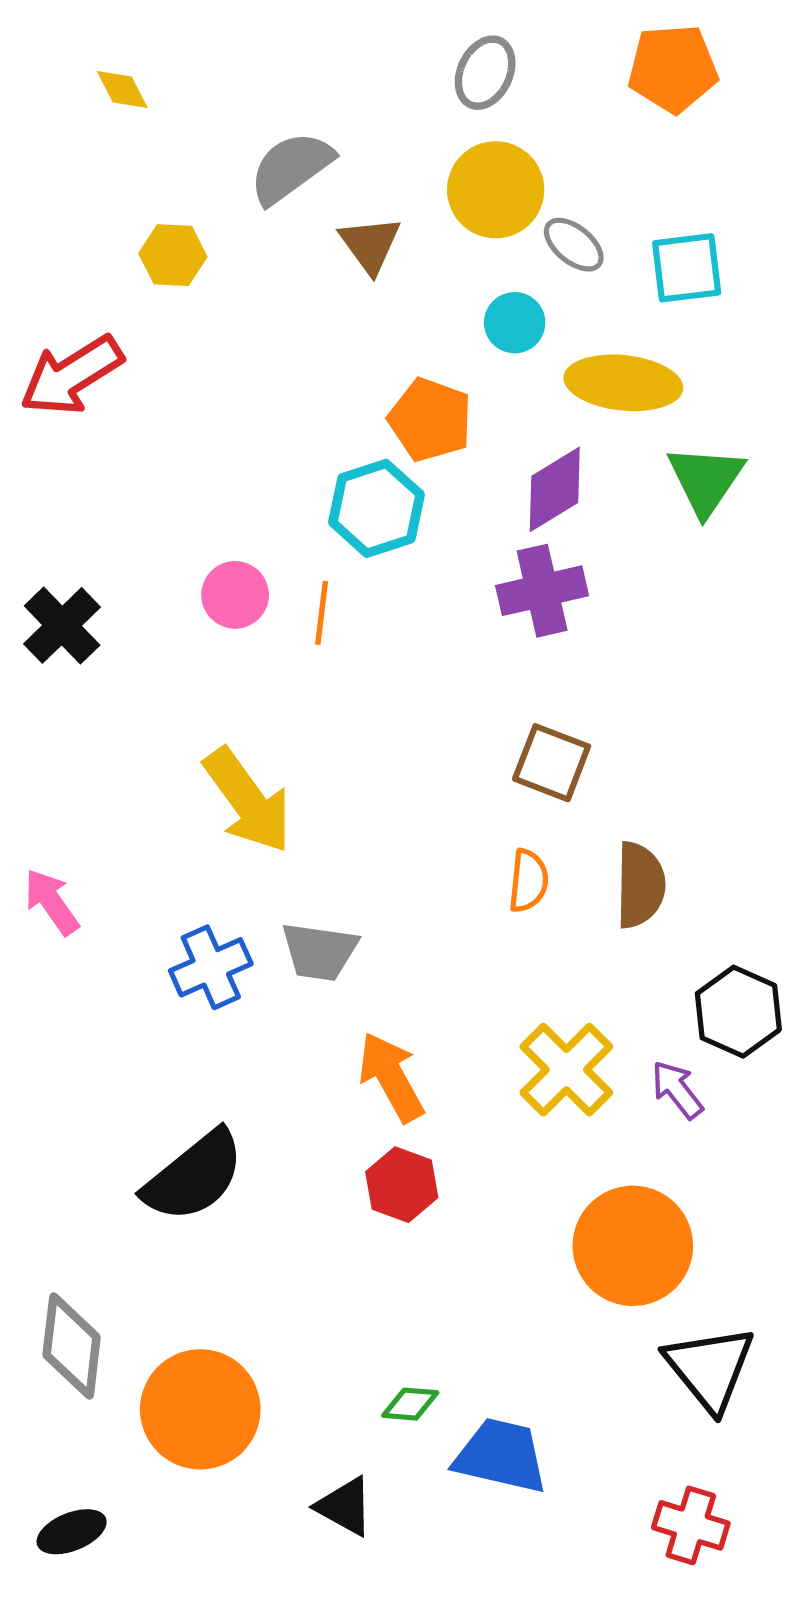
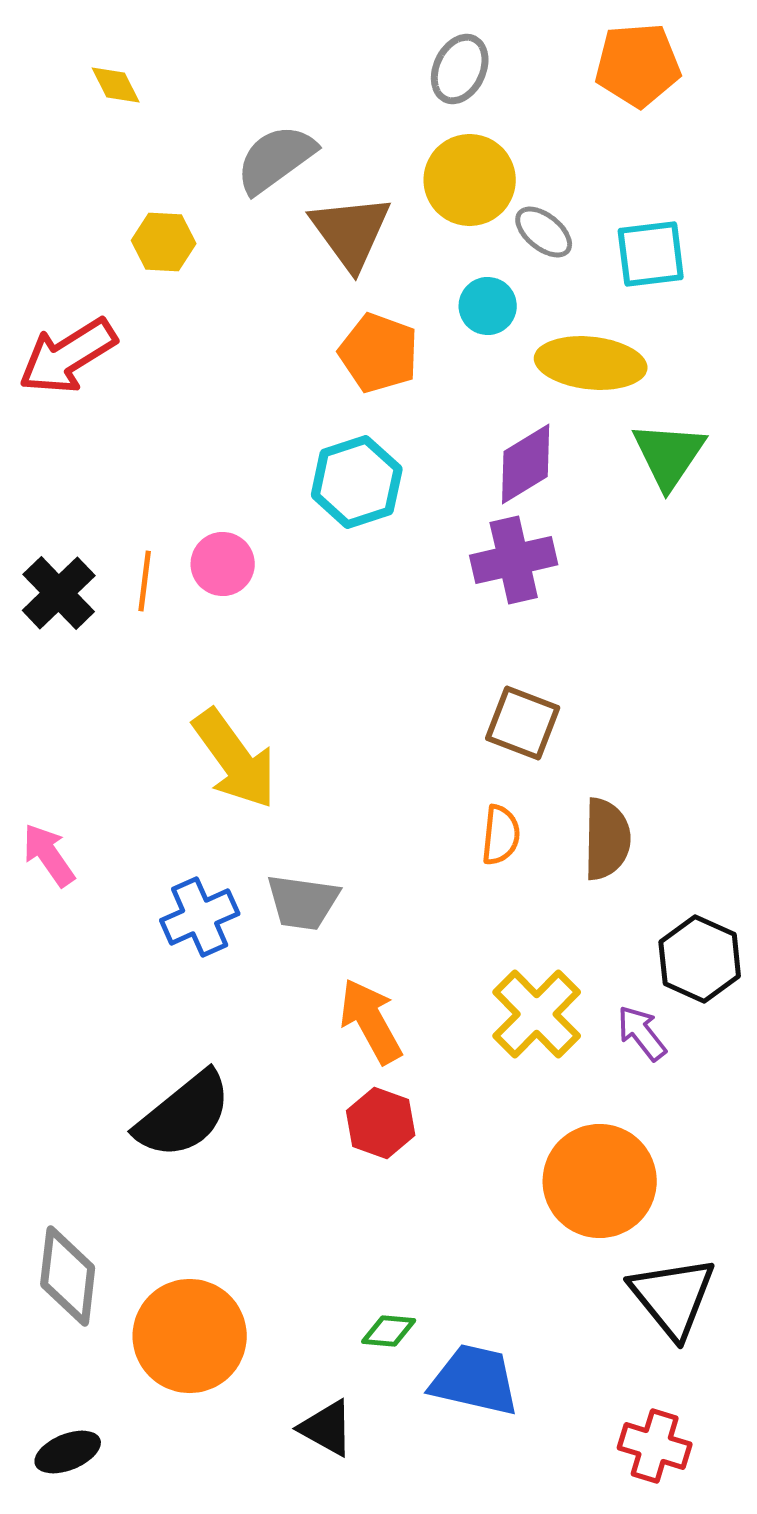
brown triangle: (370, 245) -> (351, 232), size x1.4
orange pentagon: (430, 420) -> (379, 353), moved
orange line: (322, 613) -> (145, 581), moved

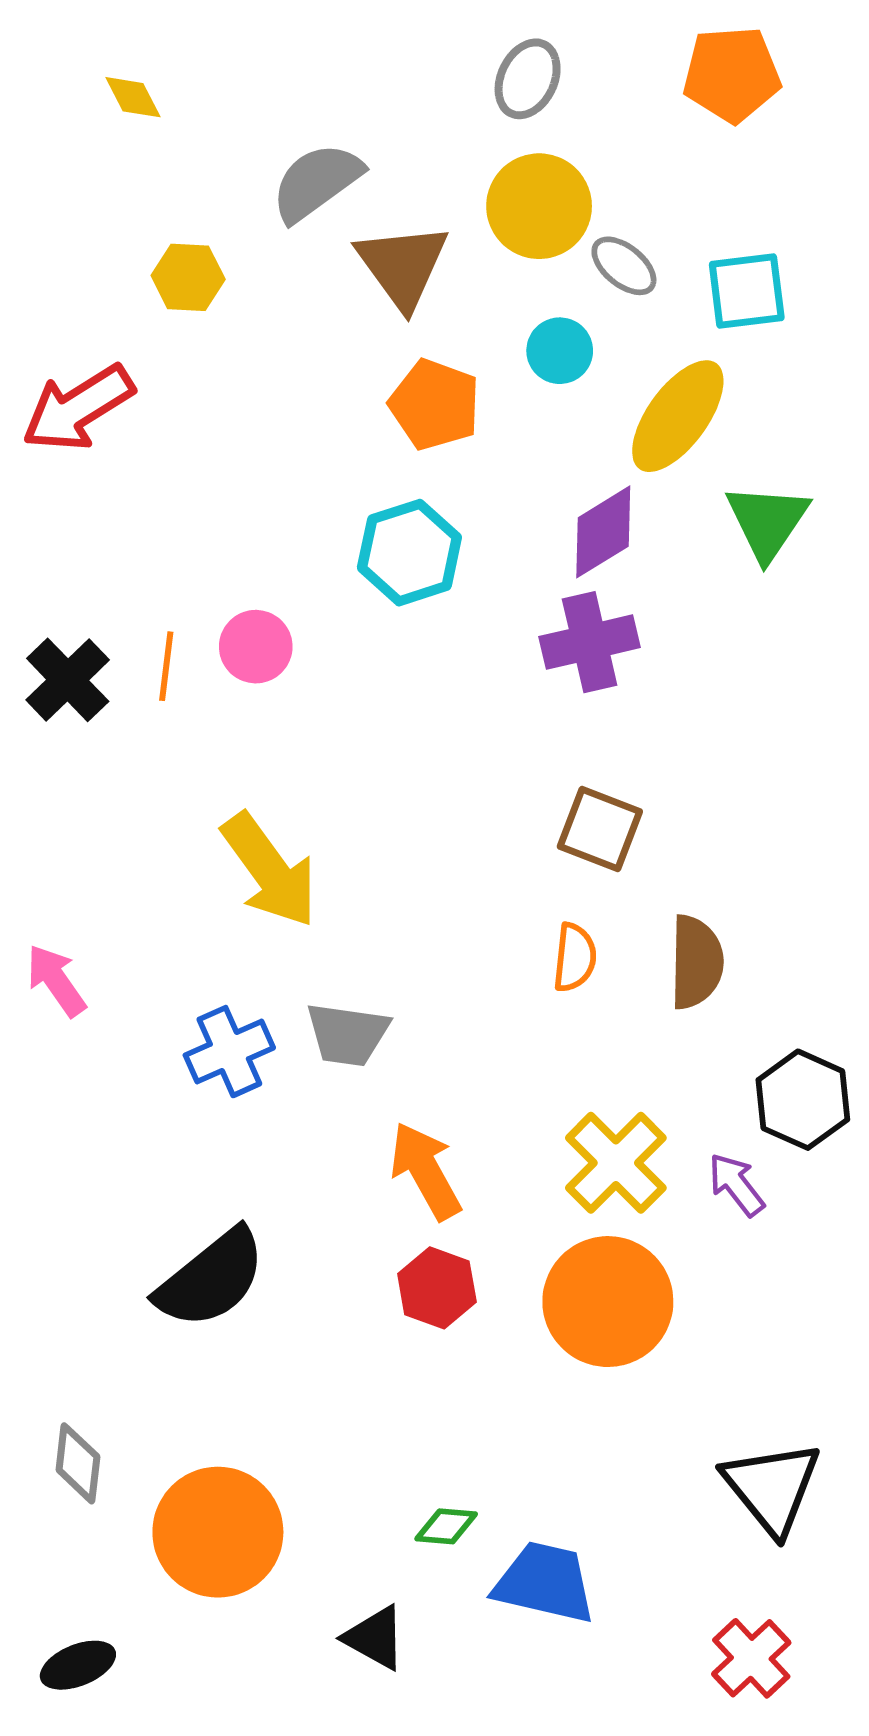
yellow ellipse: (591, 363) -> (678, 416), turned -60
orange circle: (600, 1181) -> (608, 1302), moved
gray diamond: (68, 1276) -> (78, 1463), size x0.7
red cross: (655, 1446) -> (751, 1658), turned 30

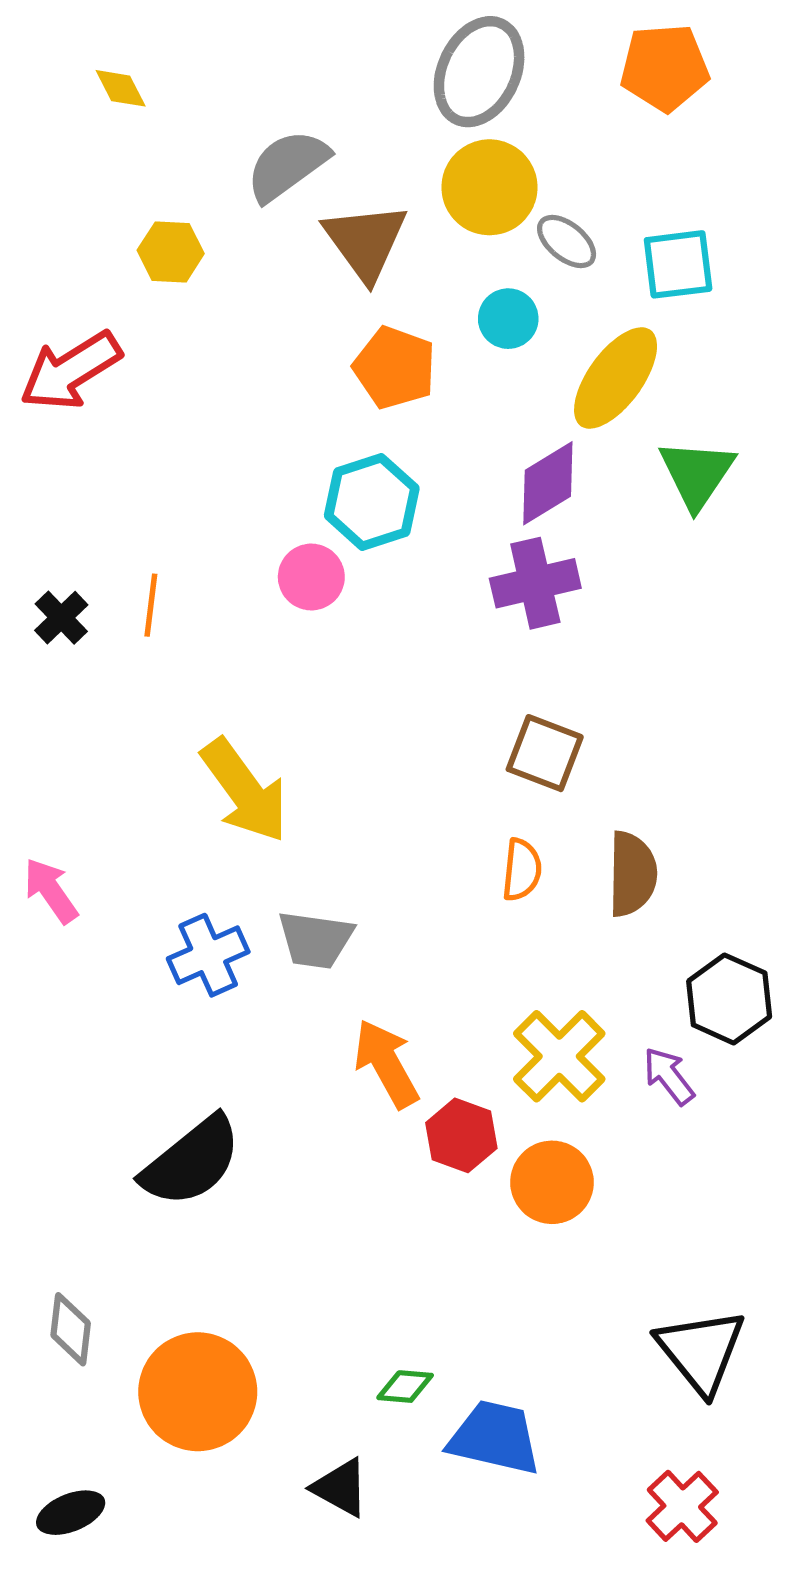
gray ellipse: (528, 79) -> (479, 72), size x1.5
pink circle: (256, 647) -> (311, 577), moved
black cross: (68, 680) -> (61, 618), size x0.7
red hexagon: (437, 1288) -> (461, 1135), moved
orange circle: (608, 1302) -> (552, 1182), size x0.7

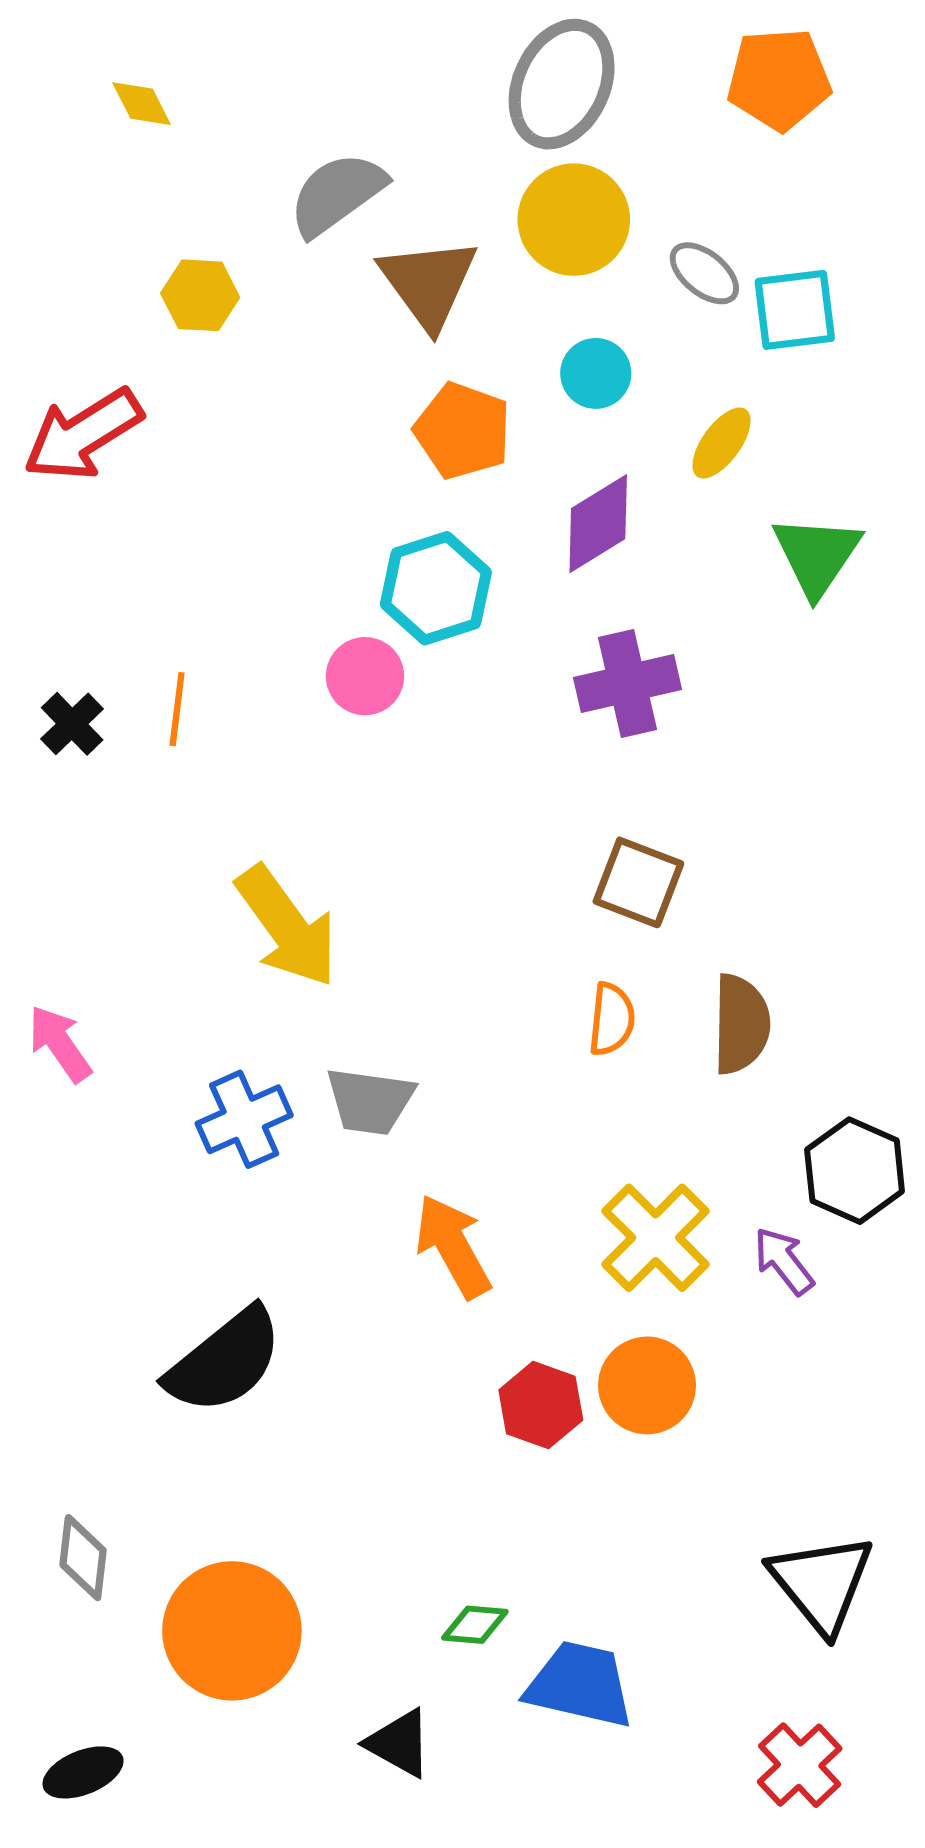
gray ellipse: (567, 242) -> (704, 273), moved
yellow ellipse: (616, 378) -> (721, 443), size x0.6
purple diamond: (548, 483) -> (598, 524), moved
red hexagon: (461, 1135) -> (541, 1405), moved

